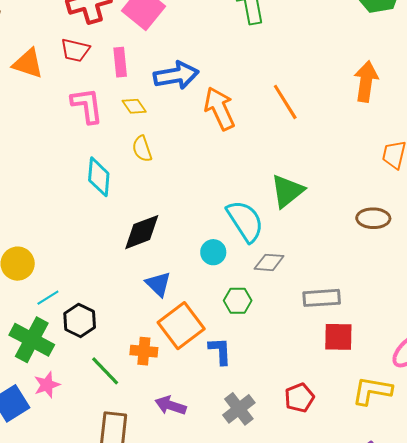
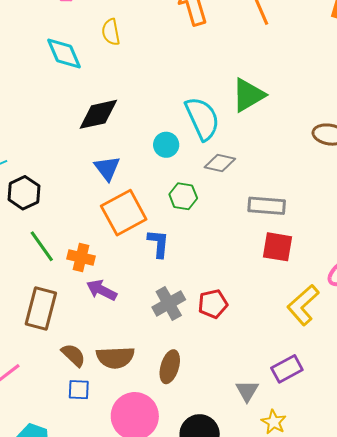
cyan diamond: (99, 177) -> (64, 53), turned -36
orange cross: (144, 351) -> (81, 257), moved
yellow L-shape: (372, 391) -> (303, 305), turned -60
red pentagon: (299, 398) -> (213, 304), moved

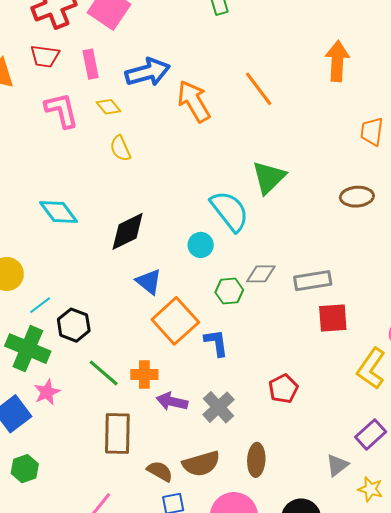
cyan diamond: (64, 53) -> (59, 212), moved
gray diamond: (220, 163) -> (261, 274), moved
gray cross: (169, 303) -> (218, 407), moved
gray triangle: (247, 391) -> (337, 465), turned 35

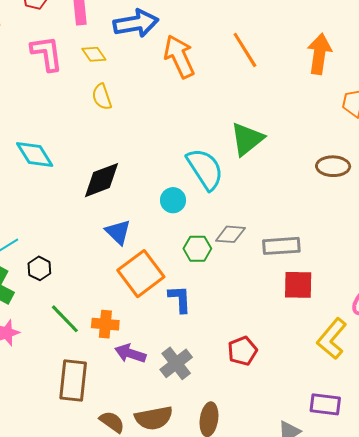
orange arrow: (337, 61) -> (319, 54), moved
black hexagon: (74, 325) -> (39, 268), size x0.7
purple rectangle: (371, 434) -> (325, 404), turned 44

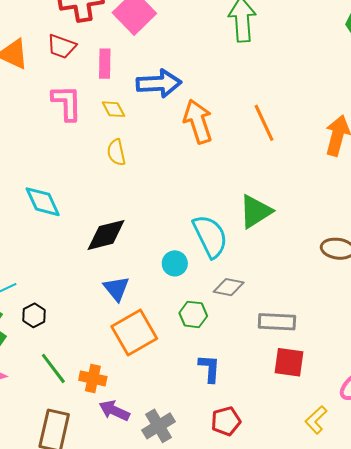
gray diamond: (230, 234) -> (229, 287), moved
blue L-shape: (180, 299) -> (209, 368), moved
yellow L-shape: (332, 339) -> (316, 420), size x0.7

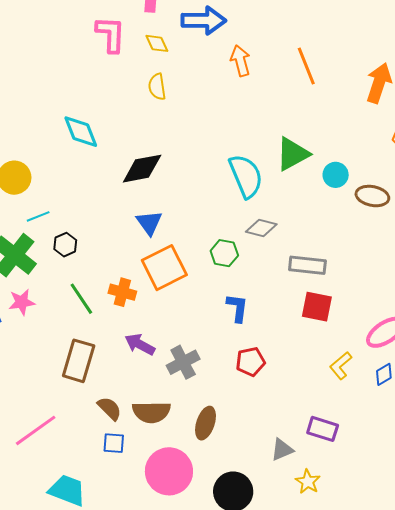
orange arrow: (198, 121) -> (240, 61), size x0.7
cyan circle: (175, 263) -> (336, 175), moved
orange cross: (93, 378) -> (122, 292), moved

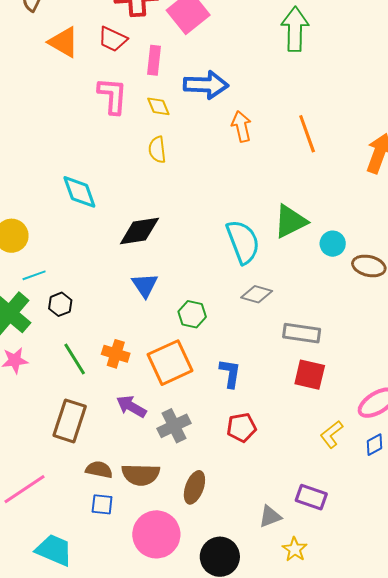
green hexagon: (224, 253) -> (192, 314), moved
orange square: (164, 268) -> (170, 363), moved
brown semicircle: (110, 408) -> (99, 470), turned -36

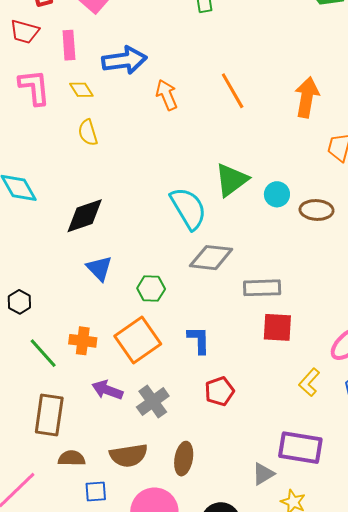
gray diamond: (257, 294) -> (211, 258), size x1.4
brown semicircle: (99, 470) -> (72, 458), moved
purple rectangle: (311, 497) -> (300, 448), size x1.4

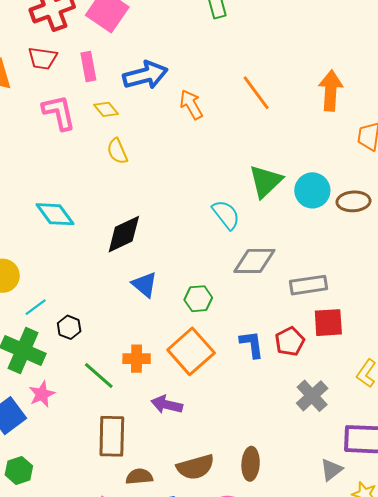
cyan circle: (277, 194) -> (312, 190), size x1.4
cyan semicircle: (188, 208) -> (226, 215), size x0.7
red pentagon: (219, 391) -> (290, 342), moved
gray cross: (153, 402) -> (312, 396), moved

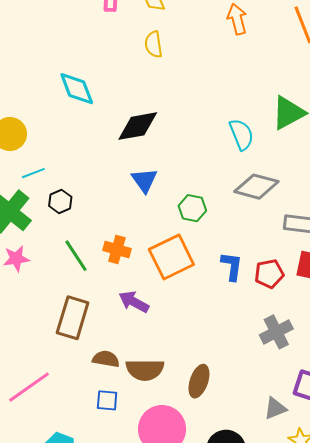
brown semicircle: (139, 477) -> (106, 359), moved

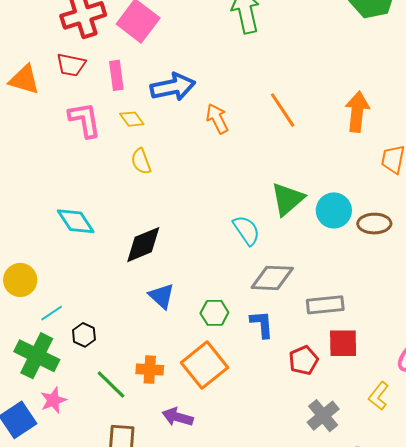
blue L-shape: (232, 266) -> (262, 324), moved

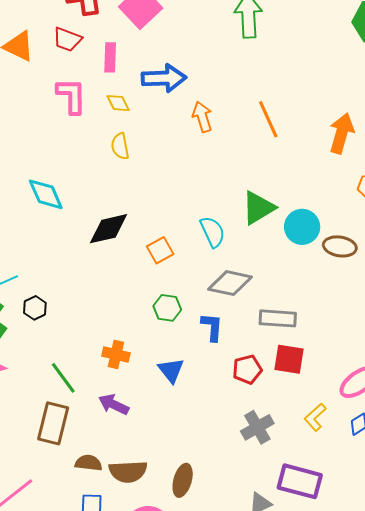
blue triangle: (161, 296) -> (171, 370), moved
orange square: (205, 365) -> (160, 250), moved, size x0.6
orange cross: (150, 370) -> (116, 354), moved
green line: (111, 384) -> (63, 378), moved

